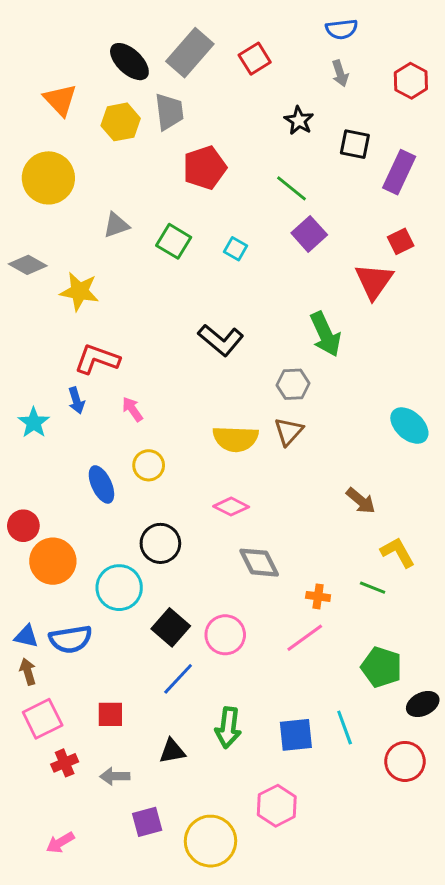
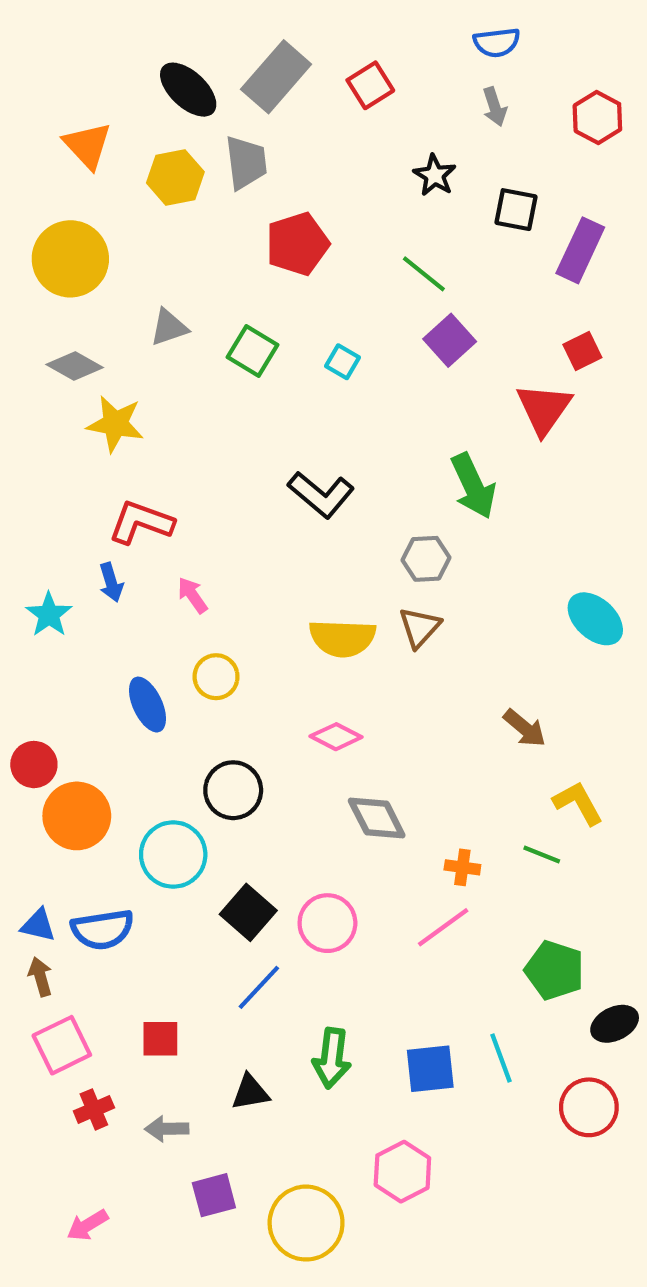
gray diamond: (28, 265) -> (75, 366), moved

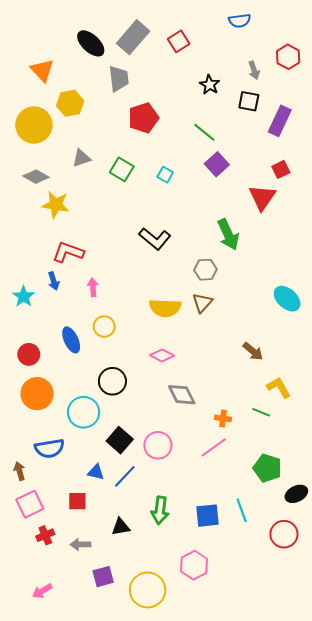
gray arrow: (495, 107) -> (254, 70), moved
yellow hexagon: (175, 177) -> (70, 103), moved
pink arrow: (192, 595) -> (93, 287), turned 30
red circle: (34, 765) -> (29, 354), moved
blue triangle: (38, 925) -> (96, 472), moved

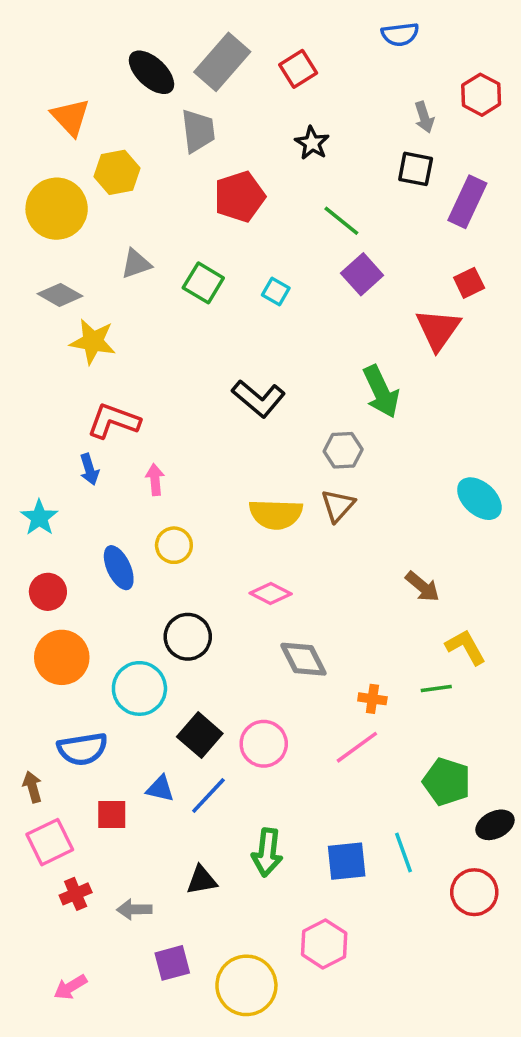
black star: (210, 85) -> (312, 143), moved
cyan star: (24, 297) -> (39, 518), moved
green line: (261, 412) -> (436, 688), turned -30
red square: (77, 501) -> (112, 814), moved

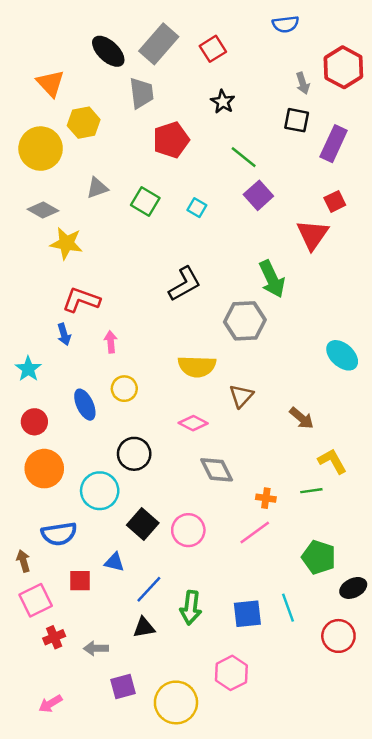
red hexagon: (481, 95) -> (343, 67), size x1.4
black L-shape: (259, 399) -> (185, 284), turned -69
gray hexagon: (343, 450) -> (245, 321), size x1.5
brown triangle: (338, 506) -> (241, 396), moved
blue line: (208, 796) -> (149, 589), moved

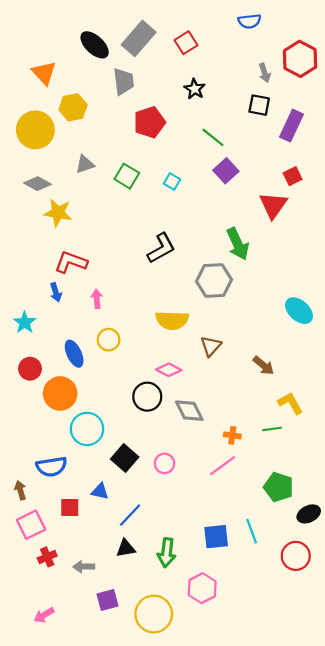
black circle: (134, 454) -> (147, 397), moved
orange circle: (44, 469) -> (60, 393), moved
pink circle: (188, 530) -> (164, 463), size x0.7
green arrow: (191, 608) -> (167, 553), moved

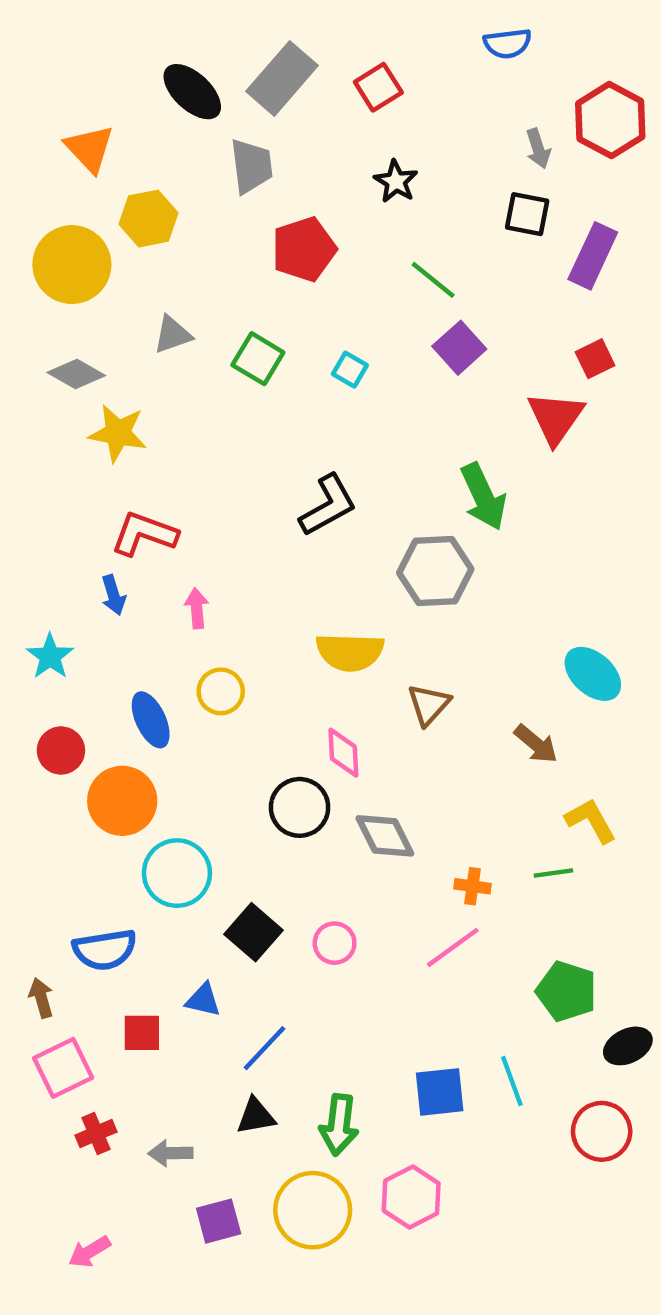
cyan ellipse: (299, 311) -> (593, 674), moved
pink diamond: (169, 370) -> (343, 753), turned 60
yellow circle: (154, 614) -> (313, 1210), moved

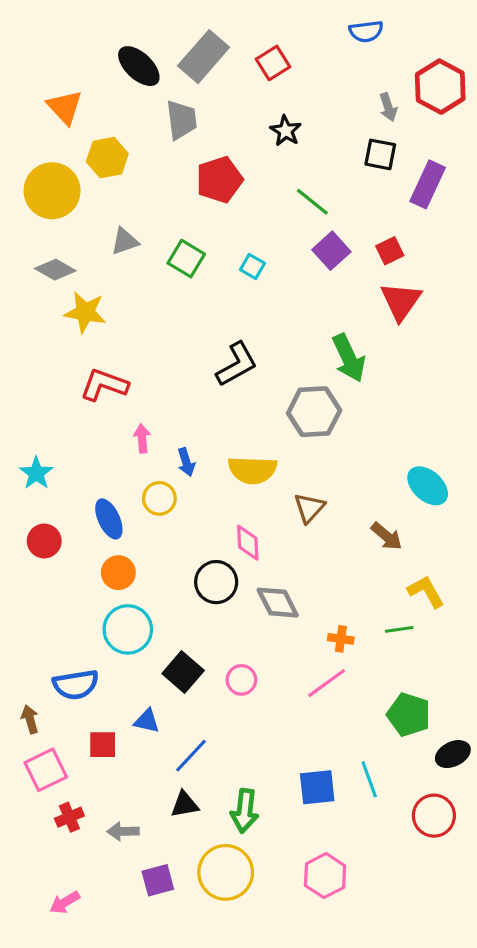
red square: (595, 359) -> (390, 251), moved
blue arrow: (113, 595) -> (186, 462), moved
orange circle: (122, 801) -> (118, 573), moved, size x0.7
pink hexagon: (411, 1197) -> (325, 876), moved

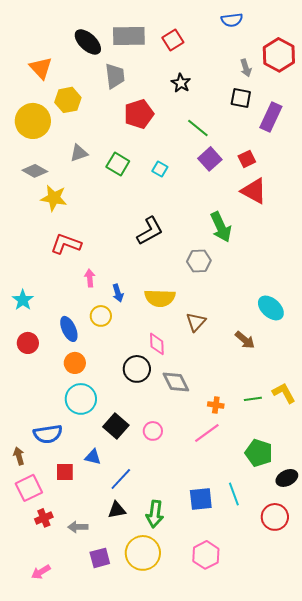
gray rectangle: (204, 57) -> (129, 36), turned 48
red triangle: (401, 301) -> (254, 191), turned -36
gray hexagon: (314, 412) -> (199, 261), size x0.7
yellow L-shape: (426, 592) -> (284, 393), moved

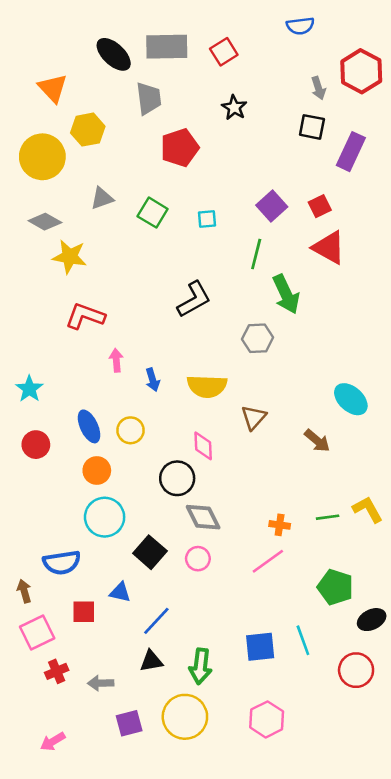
green line: (198, 128) -> (256, 254), moved, turned 65
cyan square: (160, 169) -> (207, 219), turned -35
yellow circle: (101, 316) -> (130, 430), moved
gray diamond: (176, 382) -> (203, 517), moved

